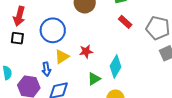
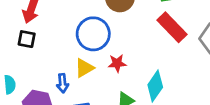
red rectangle: (125, 22) -> (172, 27), size x1.6
blue circle: (53, 30) -> (93, 34), moved

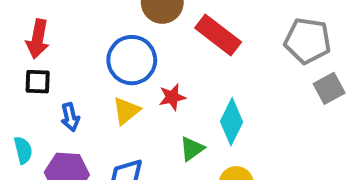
red rectangle: (172, 27) -> (218, 35), moved
blue arrow: (62, 83) -> (70, 117), moved

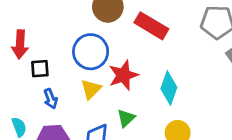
black square: (38, 82) -> (40, 69), moved
red star: (172, 97) -> (123, 75), size x1.5
green triangle: (192, 149) -> (126, 118), moved

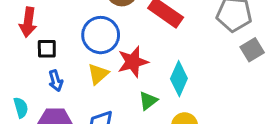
green triangle: (126, 118) -> (148, 101), moved

